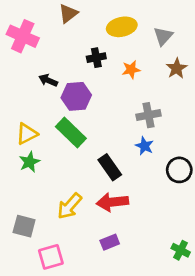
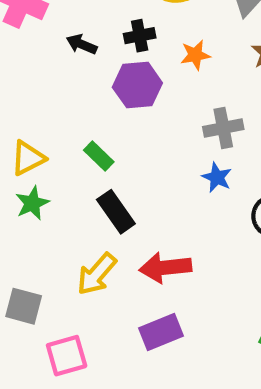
black arrow: (48, 80) -> (82, 44), moved
purple hexagon: (76, 96) -> (137, 85), moved
green rectangle: (71, 133) -> (99, 156), size x0.6
black rectangle: (110, 167) -> (116, 212), moved
purple rectangle: (110, 242) -> (161, 332), size x1.4

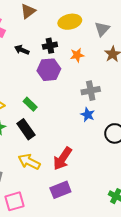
black rectangle: (116, 212) -> (26, 129), moved
red arrow: (165, 268) -> (63, 159), turned -50
yellow arrow: (97, 274) -> (29, 162), turned 75

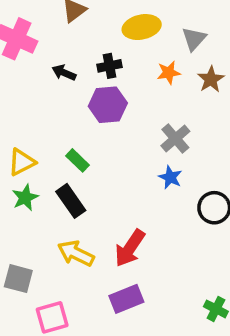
orange star: (77, 55) -> (169, 73), moved
gray cross: (91, 91) -> (175, 138), turned -30

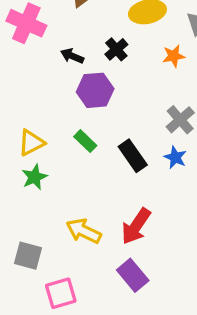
black cross: (110, 66) -> (116, 49), turned -30
purple hexagon: (108, 105) -> (95, 90), moved
black rectangle: (71, 201) -> (133, 156), moved
purple rectangle: (126, 299) -> (133, 275), turned 72

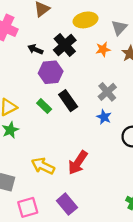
black cross: (116, 49) -> (65, 45), size x1.5
black rectangle: (133, 156) -> (68, 101), moved
purple rectangle: (133, 275) -> (67, 204), moved

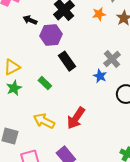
black arrow: (35, 49) -> (30, 20), moved
gray cross: (107, 92) -> (112, 59), moved
green rectangle: (44, 106) -> (45, 83), moved

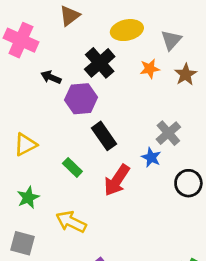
green star: (14, 88) -> (28, 197), moved
red arrow: (76, 118) -> (117, 180), moved

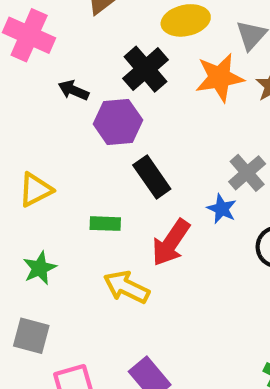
orange star: (150, 69) -> (220, 78), size x1.6
green rectangle: (72, 167) -> (105, 224), turned -42
yellow arrow: (71, 222) -> (126, 287), moved

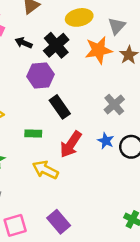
black arrow: (74, 90) -> (24, 43), moved
blue star: (222, 209) -> (106, 141), moved

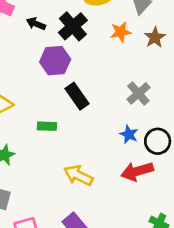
orange star: (99, 50) -> (121, 32), size x0.7
red arrow: (71, 144) -> (137, 171), moved, turned 40
yellow arrow: (45, 170) -> (78, 175), moved

